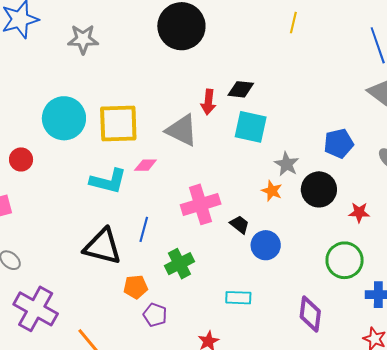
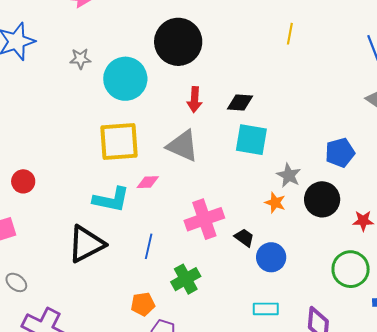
gray star: (83, 39) -> (80, 59), size x0.7
red arrow: (208, 102) -> (195, 100), moved
cyan circle: (64, 118) -> (125, 79), moved
black triangle: (103, 246) -> (86, 244), moved, turned -39
cyan rectangle: (238, 298) -> (266, 309), moved

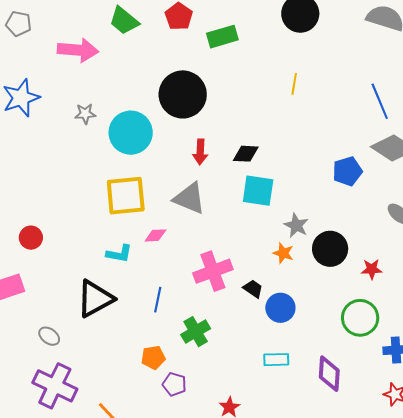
blue pentagon: (340, 153) -> (347, 171), moved
cyan L-shape: (111, 200) -> (119, 254), size x0.7
gray ellipse: (16, 282) -> (49, 336), moved

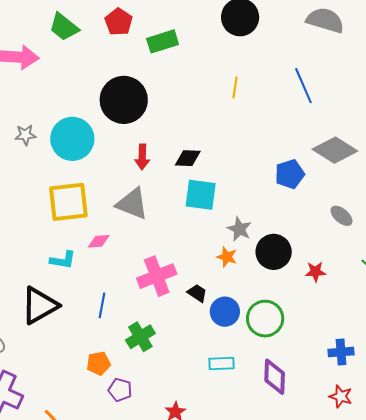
blue line: (380, 101) -> (303, 86), moved
gray star: (85, 114) -> (25, 135), moved
green circle: (360, 318) -> (265, 319), moved

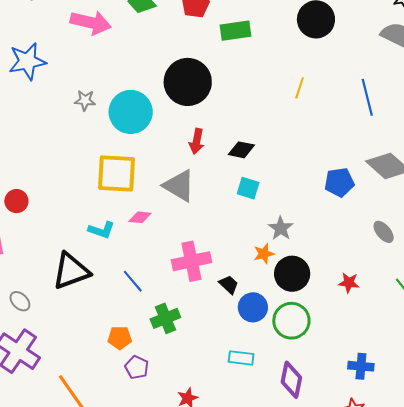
cyan square: (201, 195) -> (248, 188), size x0.7
black circle: (274, 252) -> (292, 274), moved
orange star: (227, 257) -> (264, 254), turned 30
blue line: (102, 305) -> (133, 281), turned -60

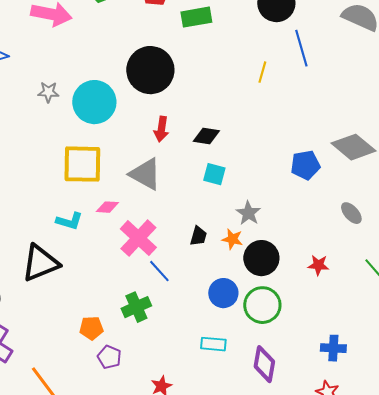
blue line: (367, 97) -> (301, 48), moved
orange star: (264, 254) -> (232, 239), turned 30
pink cross: (191, 261) -> (138, 238), moved, turned -33
blue line: (133, 281) -> (159, 271), moved
black trapezoid: (229, 285) -> (198, 236), moved, turned 65

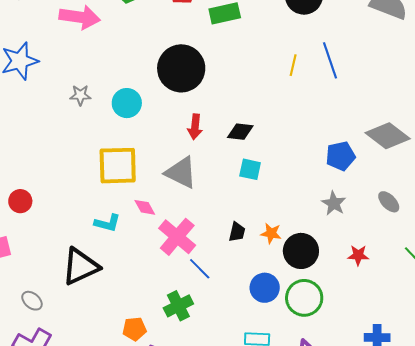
blue line: (301, 48) -> (330, 60), moved
cyan circle: (94, 102) -> (127, 103), size x0.7
pink diamond: (107, 207) -> (145, 207), turned 60
gray star: (248, 213) -> (334, 203), moved

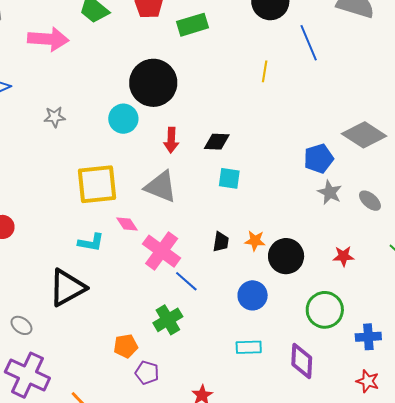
blue line: (330, 60) -> (309, 43), moved
cyan circle: (127, 103) -> (123, 119), moved
gray star: (334, 203) -> (330, 192), moved
green circle: (304, 298) -> (325, 310), moved

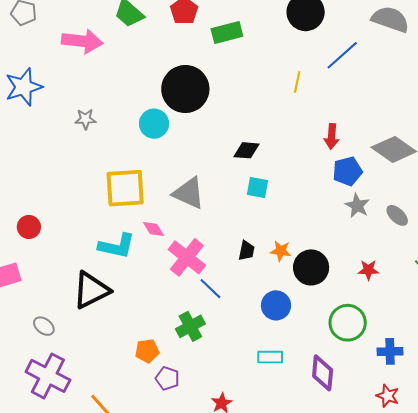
blue line: (309, 43) -> (342, 55), turned 69
red arrow: (171, 140) -> (332, 136), moved
cyan L-shape: (91, 242) -> (117, 246), size x1.4

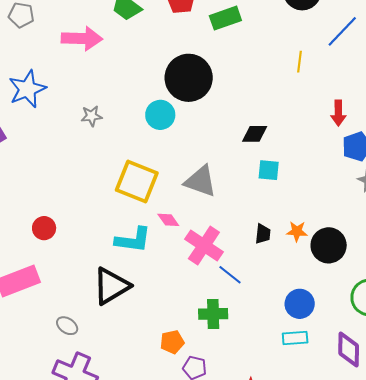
yellow square: (125, 188) -> (137, 182), turned 30
blue circle: (276, 305) -> (300, 304), moved
green cross: (190, 326) -> (213, 314), turned 32

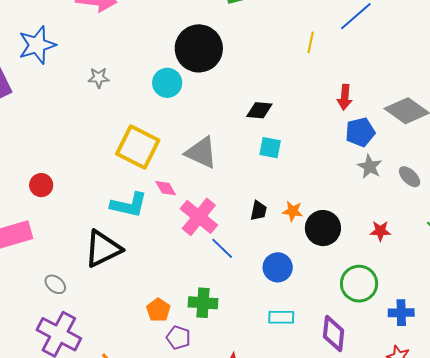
blue circle: (300, 304) -> (278, 267), moved
green cross: (213, 314) -> (203, 303), moved
orange pentagon: (172, 342) -> (158, 310), turned -30

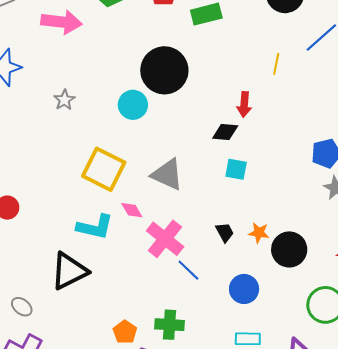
gray star: (99, 78) -> (64, 100), turned -30
red arrow: (345, 97) -> (244, 104), moved
black trapezoid: (259, 211) -> (225, 232), turned -40

